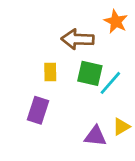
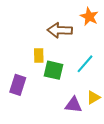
green square: (90, 73) -> (53, 70), moved
purple rectangle: (38, 110) -> (18, 85), moved

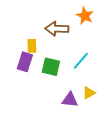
yellow rectangle: (39, 55) -> (32, 46), moved
purple rectangle: (18, 85) -> (25, 62), moved

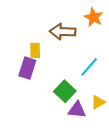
green square: (51, 67) -> (65, 91), moved, turned 30

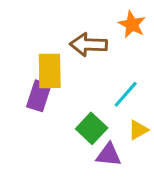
yellow rectangle: (35, 50) -> (50, 71), size x1.6
yellow triangle: (98, 102) -> (138, 130), moved

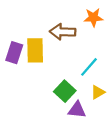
orange star: (132, 24) -> (93, 17), turned -30
purple rectangle: (39, 96) -> (14, 53), moved

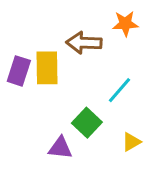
yellow triangle: (98, 92) -> (131, 142), moved
purple triangle: (77, 110) -> (60, 148), moved

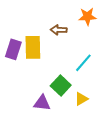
brown arrow: (84, 43) -> (59, 30), size x0.7
yellow triangle: (131, 142) -> (81, 99), moved

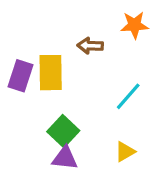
green square: (61, 85) -> (63, 131), moved

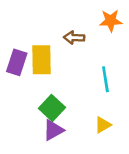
cyan line: (128, 96) -> (105, 79), turned -50
purple triangle: (65, 158) -> (53, 130), turned -35

